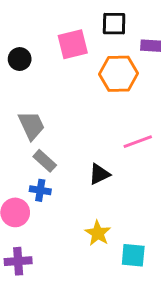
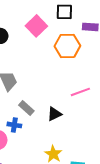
pink square: (73, 44) -> (36, 26), turned -30
gray rectangle: (45, 161) -> (26, 108), moved

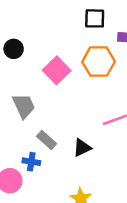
pink square: (36, 26) -> (57, 70), moved

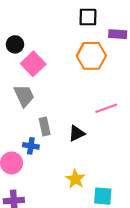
pink square: (57, 70) -> (33, 64), moved
gray rectangle: (47, 140) -> (45, 126), turned 36

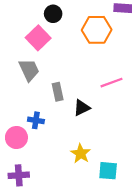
black circle: (15, 44) -> (53, 14), moved
gray rectangle: (45, 126) -> (58, 92), moved

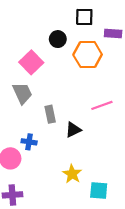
black circle: (53, 14) -> (58, 39), moved

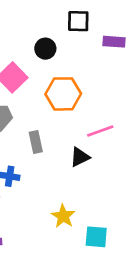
orange hexagon: (88, 55) -> (63, 94), moved
black triangle: (73, 130) -> (80, 157), moved

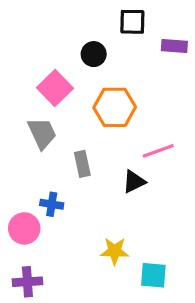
yellow star: (63, 216) -> (115, 251), turned -30

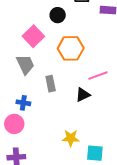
blue cross: (52, 204) -> (23, 103), moved

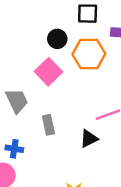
pink square: (33, 36) -> (48, 72), moved
orange hexagon: (71, 48) -> (89, 54), moved

